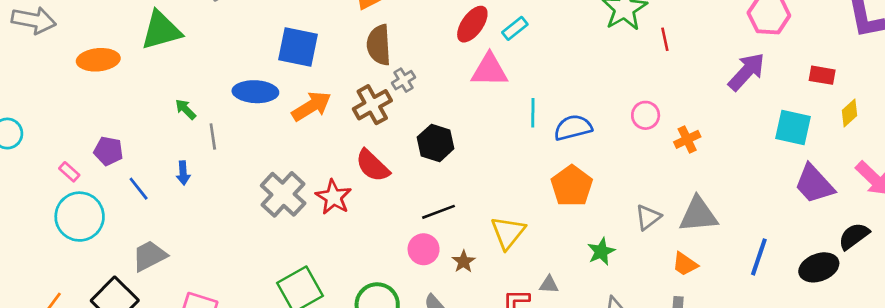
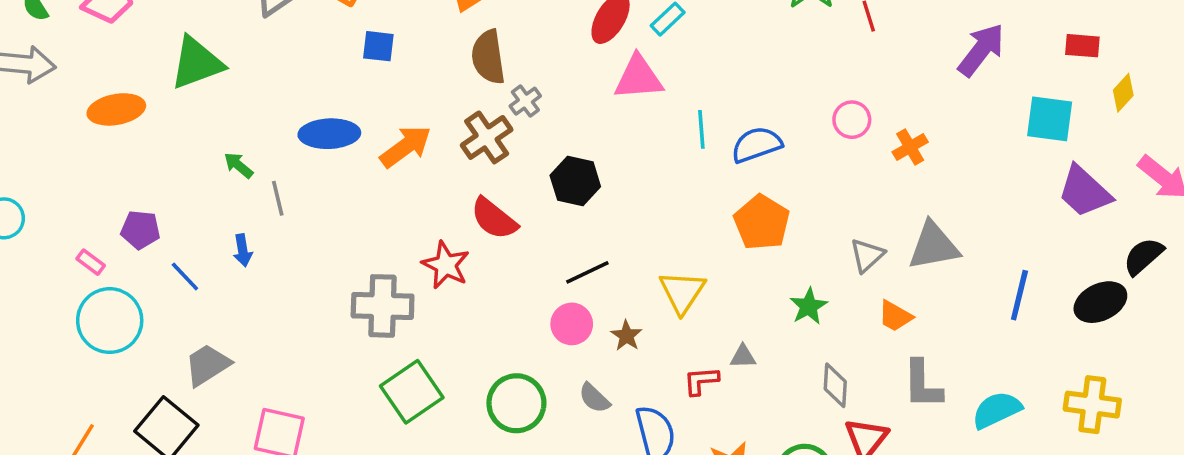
blue square: (298, 47) -> (378, 46), moved, size x0.6
gray cross: (283, 194) -> (383, 306), moved, turned -36
orange trapezoid: (685, 264) -> (895, 316), moved

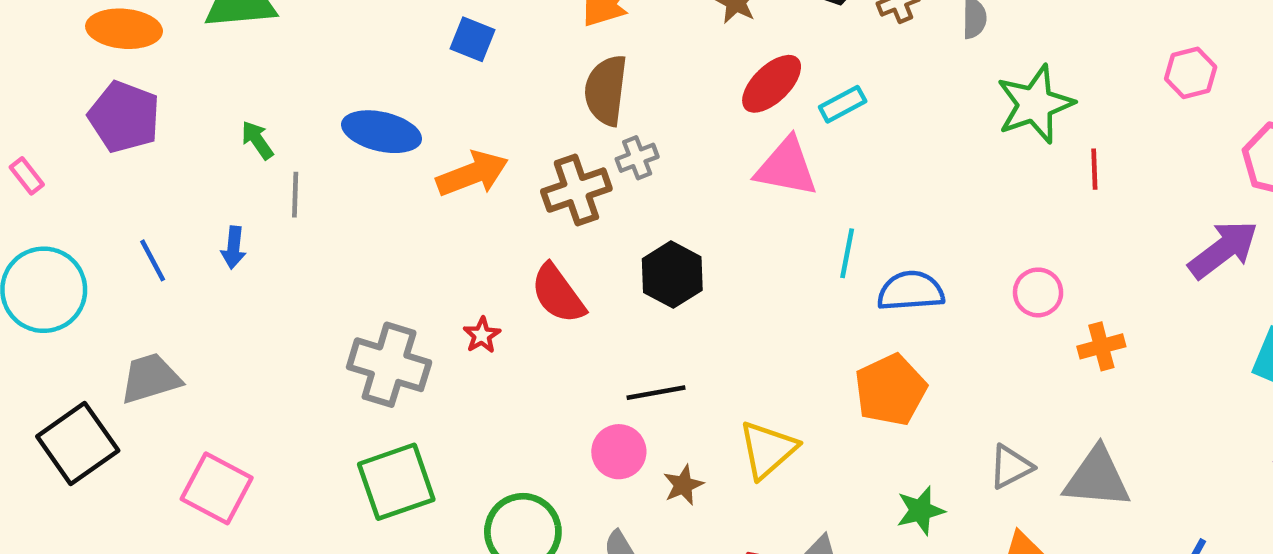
purple pentagon: (140, 230) -> (124, 117), moved, size x1.4
pink rectangle: (91, 262) -> (27, 176), moved
red star: (446, 265) -> (482, 335), size x0.6

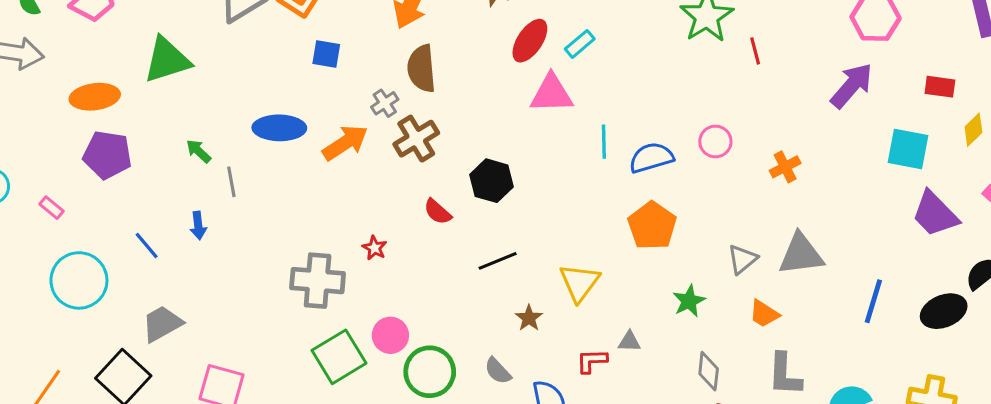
gray cross: (637, 158) -> (385, 103), moved
pink circle: (1038, 292) -> (715, 141), moved
red semicircle: (558, 294) -> (438, 212), moved, size x0.7
pink circle: (619, 452) -> (390, 335), moved

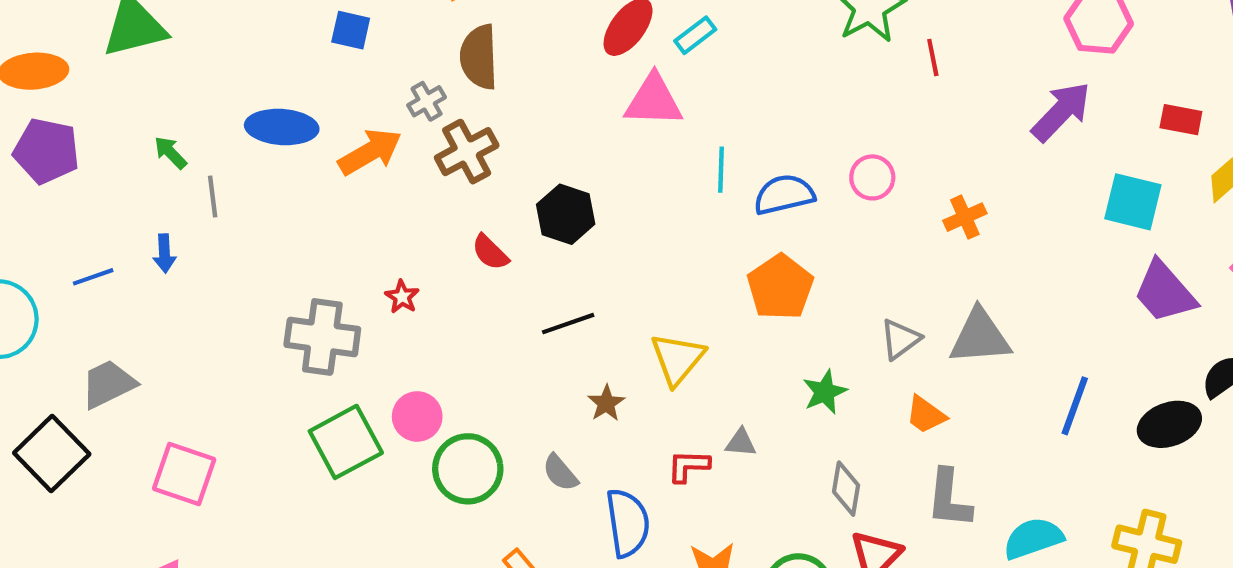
blue line: (147, 246) -> (93, 277), turned -72

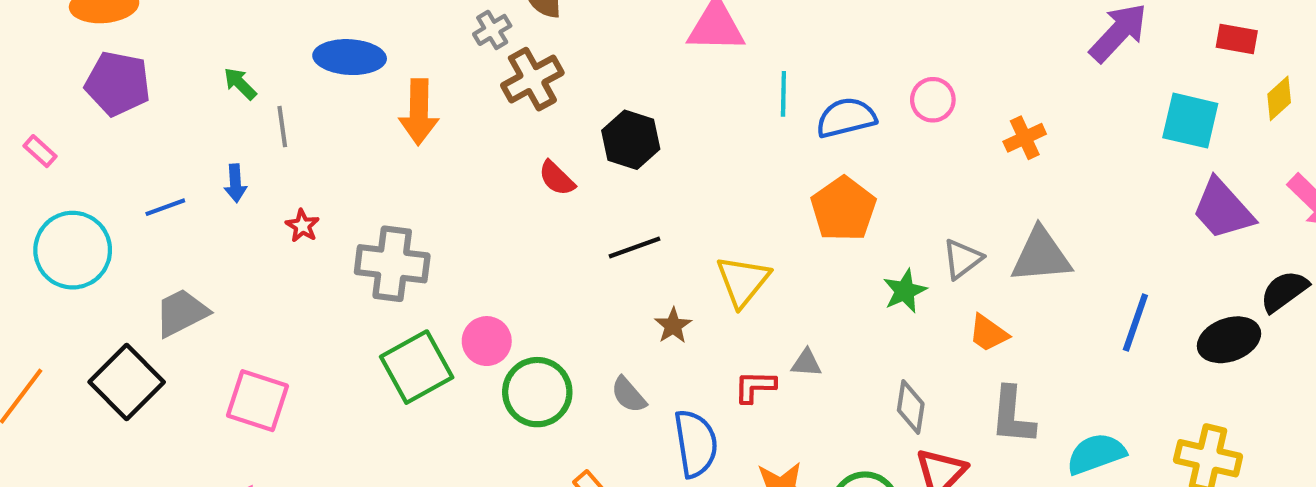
orange arrow: (370, 152) -> (419, 112), moved, turned 122
red star: (402, 297) -> (302, 226), moved
green star: (825, 392) -> (905, 291), moved

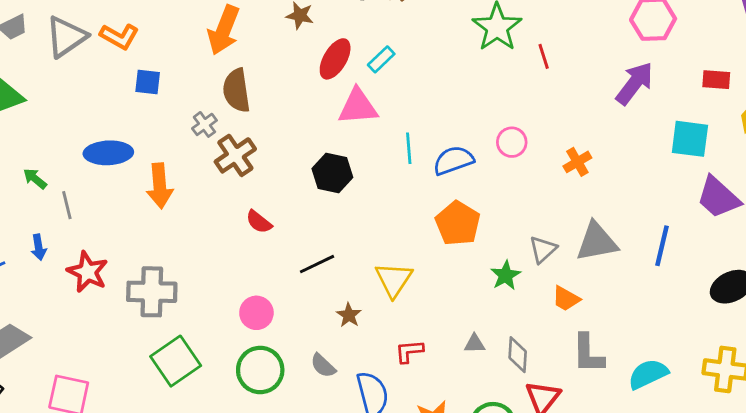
black hexagon: (631, 140) -> (332, 173), moved
red star: (302, 226) -> (88, 272), size x1.8
blue line: (1135, 323) -> (662, 246), moved
pink circle: (487, 341) -> (256, 313), moved
gray triangle: (806, 363) -> (475, 344), moved

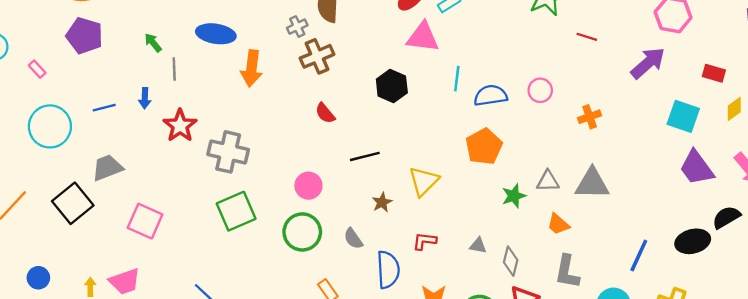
red line: (544, 56) -> (587, 37), moved, turned -66
blue line: (662, 246) -> (639, 256), moved
gray triangle: (543, 249) -> (548, 181), turned 30

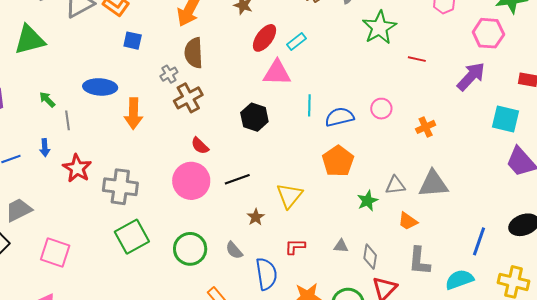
pink circle: (308, 186) -> (191, 181), moved, size x1.6

